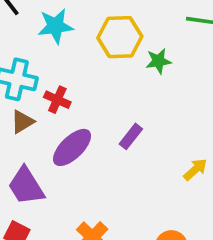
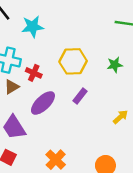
yellow hexagon: (120, 37) -> (73, 61), moved
green star: (158, 61) -> (115, 65), moved

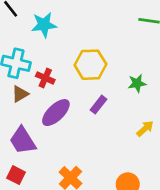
green star: (115, 65) -> (137, 83), moved

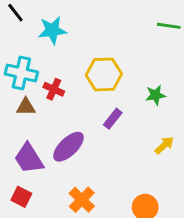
brown triangle: (20, 94) -> (26, 107), turned 30
purple ellipse: (56, 113) -> (69, 147), moved

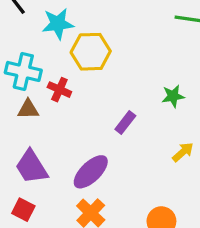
yellow hexagon: (104, 74) -> (91, 52), moved
purple ellipse: (69, 147) -> (91, 172), moved

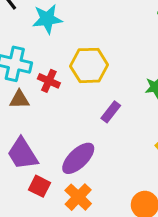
yellow hexagon: (91, 52) -> (89, 65), moved
red square: (23, 210) -> (40, 186), moved

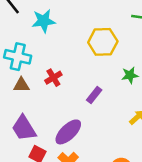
yellow hexagon: (89, 65) -> (103, 42), moved
red cross: (49, 81) -> (53, 78), moved, turned 35

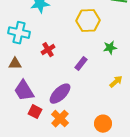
brown triangle: (21, 85) -> (15, 64), moved

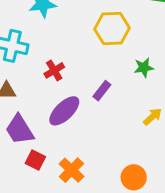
purple ellipse: (60, 94) -> (64, 111), moved

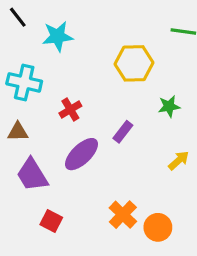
red square: (35, 160) -> (51, 221), moved
orange cross: (72, 170) -> (123, 215), moved

